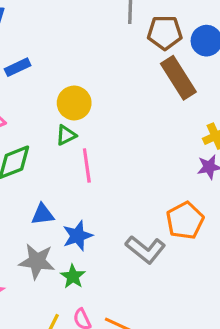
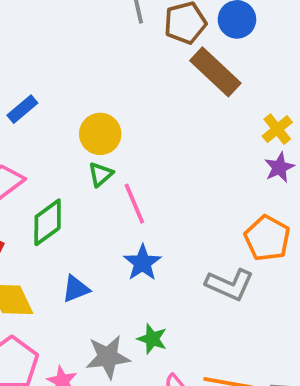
blue triangle: (43, 214) -> (76, 289), moved
blue star: (77, 236) -> (142, 263), moved
gray star: (37, 261) -> (108, 357), moved

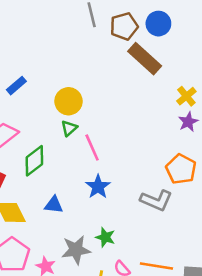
blue triangle: (76, 289) -> (54, 205), turned 30

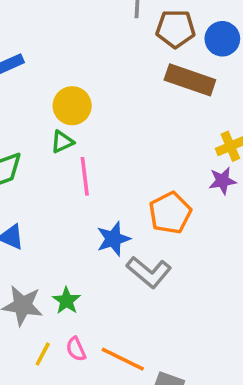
brown rectangle: (145, 59) -> (190, 80), turned -40
orange pentagon: (181, 169) -> (170, 213), moved
blue star: (98, 187) -> (113, 239), moved

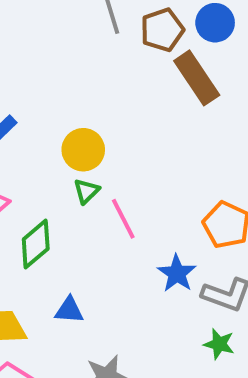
brown rectangle: (190, 80) -> (197, 78), turned 57
green star: (67, 301) -> (219, 344), moved

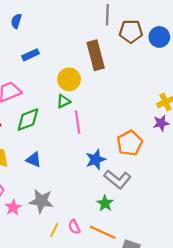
brown rectangle: (197, 78) -> (96, 55), moved

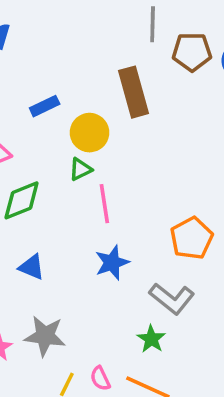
blue rectangle: (31, 55) -> (45, 106), moved
blue star: (96, 160) -> (112, 263), moved

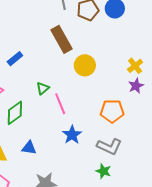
yellow circle: (90, 133) -> (85, 65), moved
orange pentagon: (192, 238) -> (112, 111), turned -30

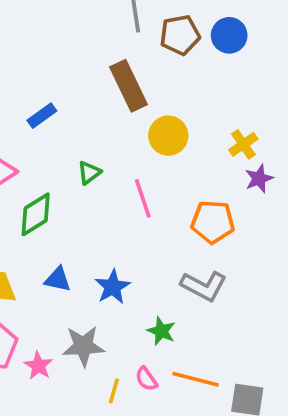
yellow cross: (135, 66) -> (243, 144), moved
pink line: (60, 104) -> (143, 198), moved
blue star: (72, 135) -> (113, 287), moved
green star: (103, 171) -> (161, 331), moved

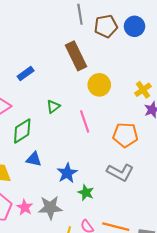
blue triangle: (58, 279) -> (34, 159), moved
green star: (161, 331) -> (86, 193), moved
pink star: (38, 366) -> (25, 207), moved

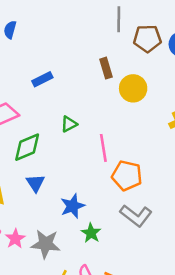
brown rectangle: (76, 56) -> (106, 68), size x0.6
yellow circle: (99, 85) -> (133, 88), moved
orange pentagon: (125, 135) -> (127, 176), moved
blue triangle: (34, 159) -> (35, 183), turned 35

